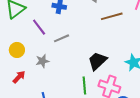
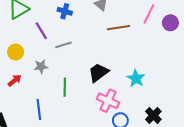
green line: (84, 85) -> (65, 87), moved

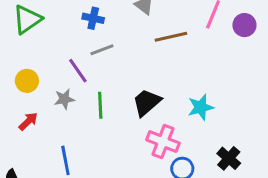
purple line: (41, 31) -> (78, 71), moved
gray line: (63, 45) -> (102, 50), moved
cyan star: (136, 78) -> (201, 107), turned 30
green line: (65, 87) -> (100, 105), moved

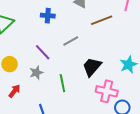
gray line: (102, 50) -> (71, 41), moved
green line: (100, 105) -> (62, 83), moved

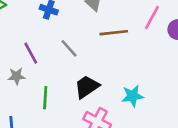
gray line: (71, 41) -> (69, 48), turned 63

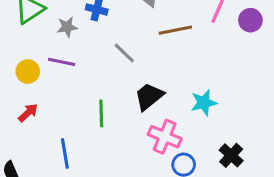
purple line: (31, 53) -> (62, 62), moved, turned -45
gray star: (16, 76) -> (67, 27), moved

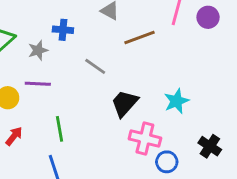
green line: (101, 113) -> (60, 129), moved

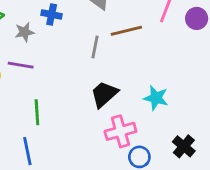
gray line: (95, 66) -> (95, 47), moved, turned 60
cyan star: (177, 101) -> (156, 98), turned 30
pink cross: (145, 138) -> (120, 131), turned -36

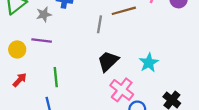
cyan star: (156, 98) -> (149, 63), turned 30
pink cross: (120, 131) -> (122, 90), turned -35

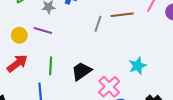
black trapezoid: (108, 61) -> (81, 71), moved
red arrow: (20, 80) -> (17, 63), size x1.5

